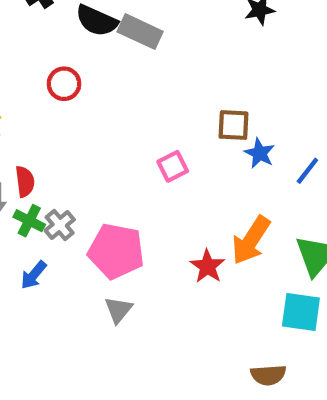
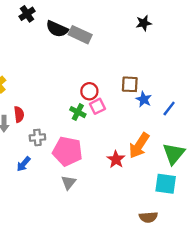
red circle: (64, 84) -> (89, 91), moved
green cross: (29, 221) -> (78, 112), moved
gray cross: (60, 225) -> (37, 137), turned 35

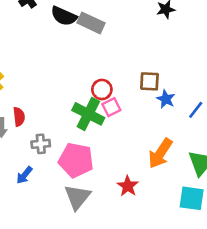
green cross: (78, 112) -> (88, 114), size x1.6
red star: (116, 159) -> (128, 186), moved
gray triangle: (69, 183) -> (77, 197), size x1.5

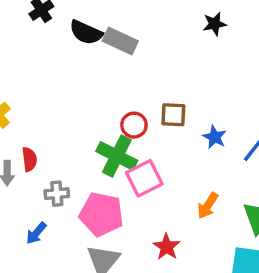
brown square: (149, 81) -> (173, 115), moved
pink square: (111, 107) -> (144, 178), moved, size x1.5
orange arrow: (160, 153) -> (208, 206), size x0.7

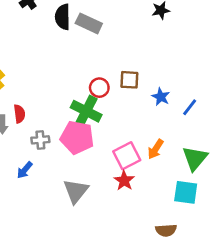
black semicircle: (86, 32) -> (63, 17), turned 65
pink square: (144, 178) -> (127, 156), moved
pink pentagon: (101, 214) -> (77, 137), moved

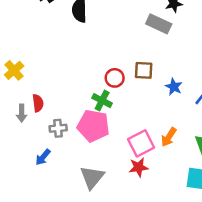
gray rectangle: (89, 23) -> (159, 24), moved
green cross: (86, 111) -> (102, 101), size x0.7
red star: (124, 181) -> (139, 167), turned 30

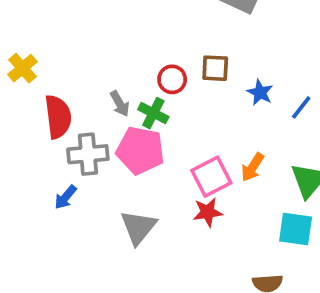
red semicircle: (38, 103) -> (58, 117), size x1.6
gray arrow: (22, 113) -> (120, 104), moved, turned -30
gray cross: (58, 128) -> (88, 154), size x1.5

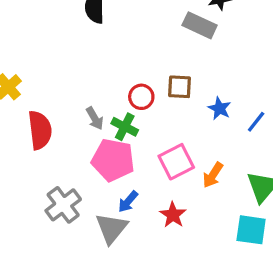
gray cross: (88, 154) -> (63, 205), moved, turned -32
pink square: (211, 177) -> (176, 162), moved
blue arrow: (65, 197) -> (128, 202), moved
red star: (208, 212) -> (173, 215), turned -30

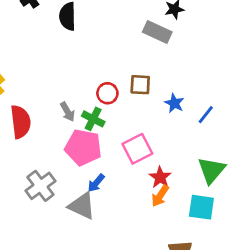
orange arrow: (213, 175) -> (160, 196), moved
red star: (173, 215) -> (160, 177), moved
gray triangle: (111, 228) -> (82, 206), turned -44

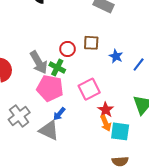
gray arrow: (68, 112) -> (39, 62), size x1.6
orange arrow: (160, 196) -> (106, 123), turned -56
cyan square: (201, 207) -> (120, 131), moved

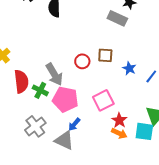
green cross: (57, 68) -> (40, 90), moved
orange arrow: (106, 123) -> (119, 133), turned -42
cyan square: (120, 131) -> (144, 131), moved

